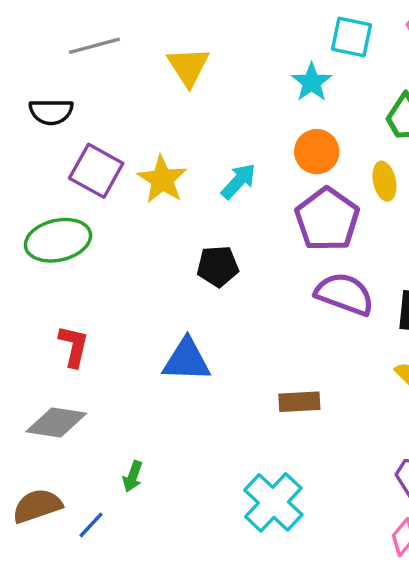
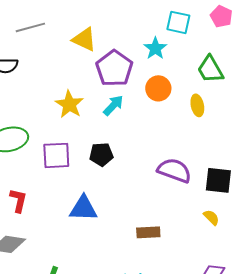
yellow triangle: (188, 67) -> (84, 39), turned -32
purple square: (96, 171) -> (56, 155), moved, turned -32
purple pentagon: (327, 219) -> (114, 68), moved

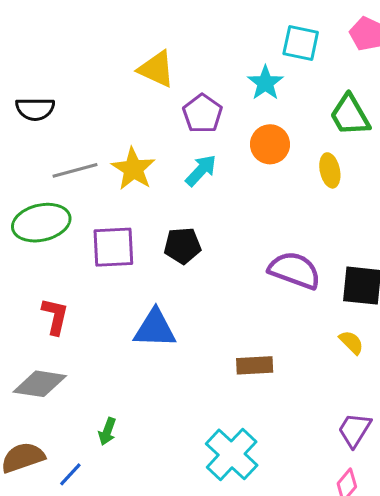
gray line: (30, 27) -> (75, 170), moved
purple pentagon: (114, 68) -> (202, 114), size x0.7

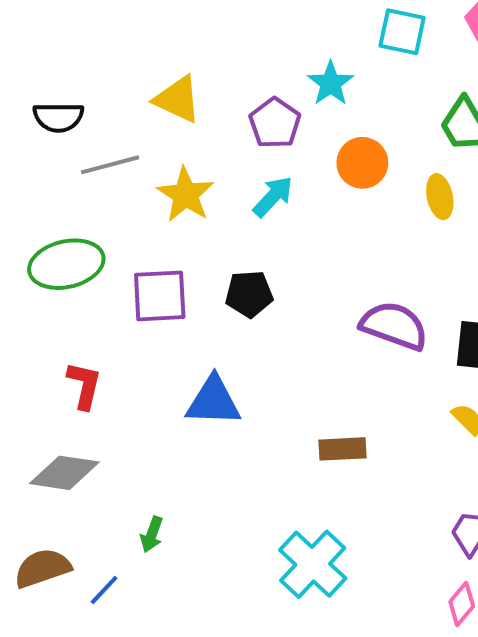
yellow triangle: (156, 69) -> (178, 99), moved
cyan star: (265, 83) -> (331, 83), moved
gray line: (75, 170) -> (110, 165), moved

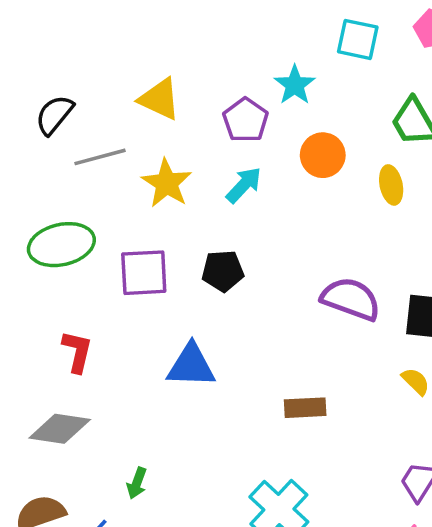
black semicircle: (58, 117) -> (54, 115), turned 129

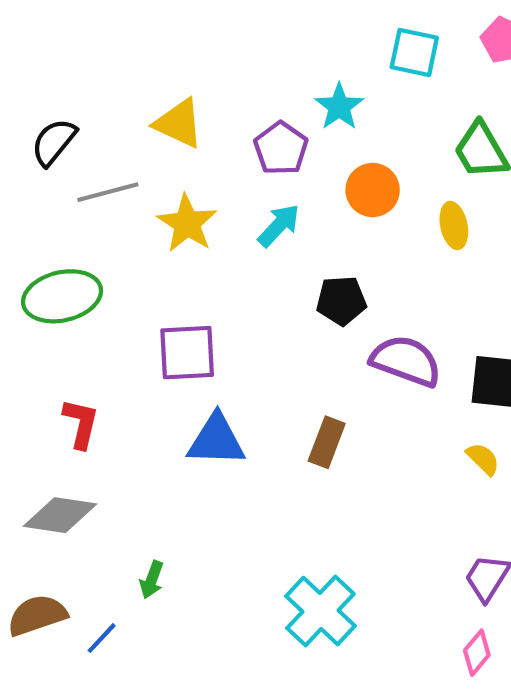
black pentagon: (223, 271) -> (341, 300), moved
purple square: (144, 273) -> (187, 353), moved
brown rectangle: (305, 408) -> (327, 442), moved, turned -66

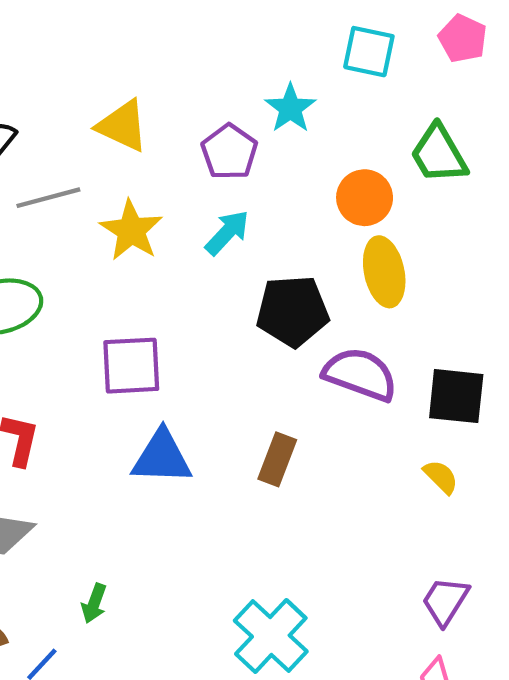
orange circle: (373, 190) -> (365, 198), moved
yellow ellipse: (454, 225) -> (384, 272), moved, size x1.4
black pentagon: (341, 300) -> (293, 311), size x1.4

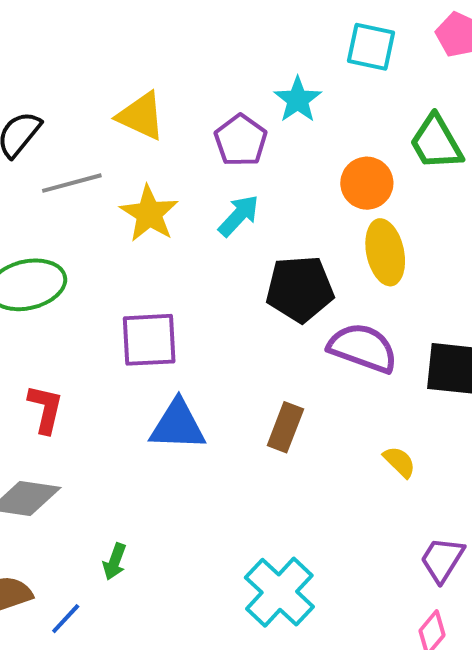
yellow semicircle: (441, 477) -> (399, 462), moved

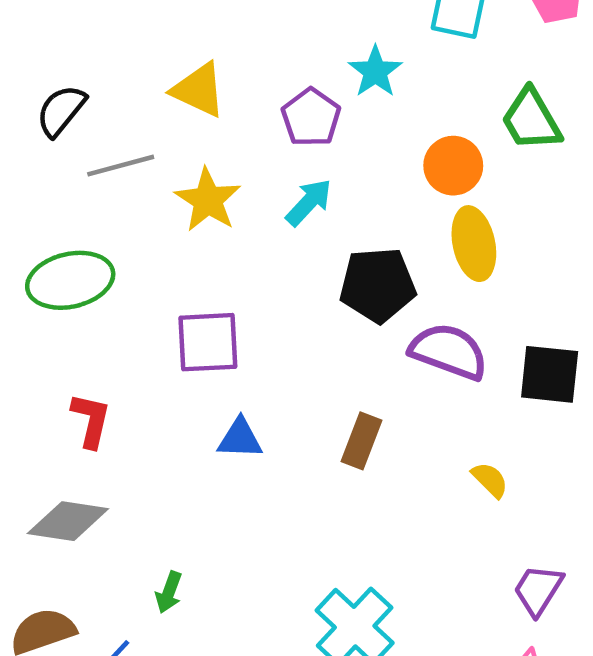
blue triangle: (178, 425) -> (240, 439), size x0.7

